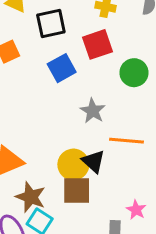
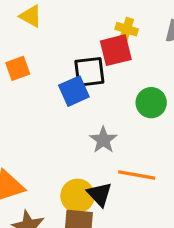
black square: (51, 23) -> (89, 72), moved
red square: (97, 44) -> (116, 50), moved

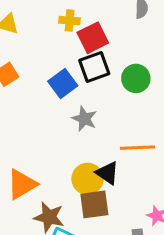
yellow cross: (127, 29) -> (70, 21), moved
black square: (89, 72) -> (94, 67), moved
gray star: (103, 140) -> (84, 119), moved

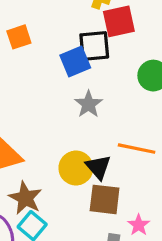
black square: (94, 67) -> (94, 46), moved
brown square: (94, 204) -> (105, 199), moved

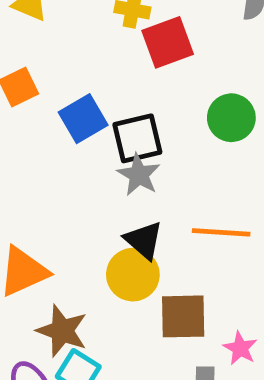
black square: (94, 46) -> (137, 138), moved
blue square: (75, 62) -> (83, 119), moved
black triangle: (98, 167) -> (144, 240), moved

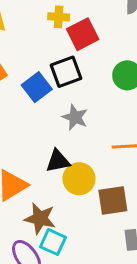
black square: (137, 138) -> (66, 72), moved
black triangle: (144, 240) -> (58, 161), moved, turned -45

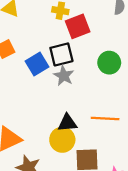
gray star: (75, 117) -> (64, 76), moved
black triangle: (58, 161) -> (67, 123), moved

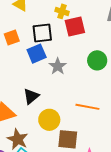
black square: (61, 54) -> (42, 33), moved
black triangle: (67, 123) -> (31, 96), moved, turned -42

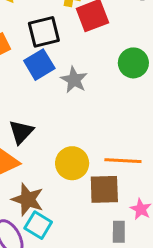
black triangle: (31, 96) -> (21, 132), moved
orange line: (87, 107) -> (123, 161), moved

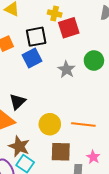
gray star: (74, 80) -> (66, 69), moved
brown square: (104, 189) -> (61, 152), moved

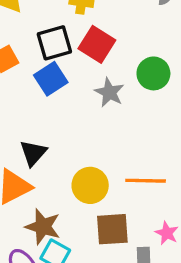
red square: (69, 28) -> (97, 44), moved, turned -35

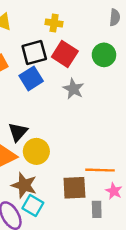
green circle: (153, 73) -> (104, 55), moved
orange line: (146, 181) -> (100, 170), moved
yellow circle: (90, 185) -> (36, 151), moved

